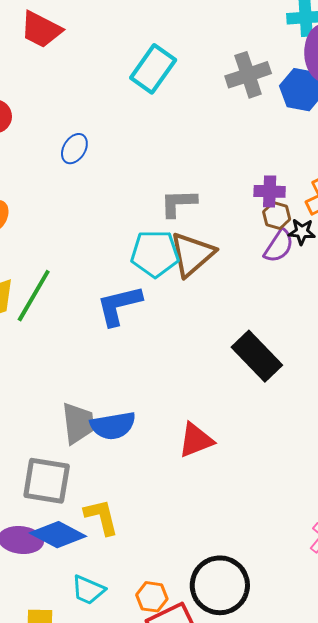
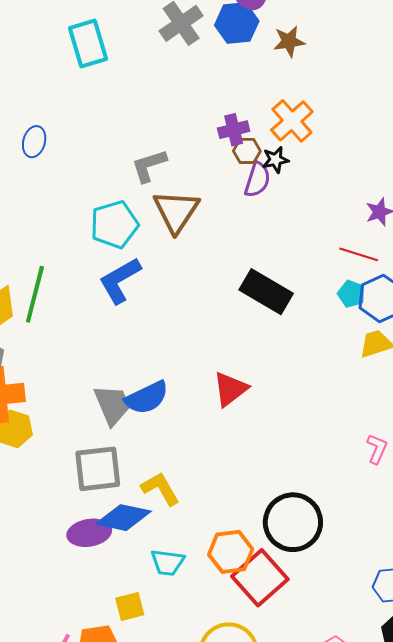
cyan rectangle: (153, 69) -> (88, 43), turned -36
cyan pentagon: (155, 254) -> (114, 225), moved
orange hexagon: (152, 597) -> (231, 552), size x1.4

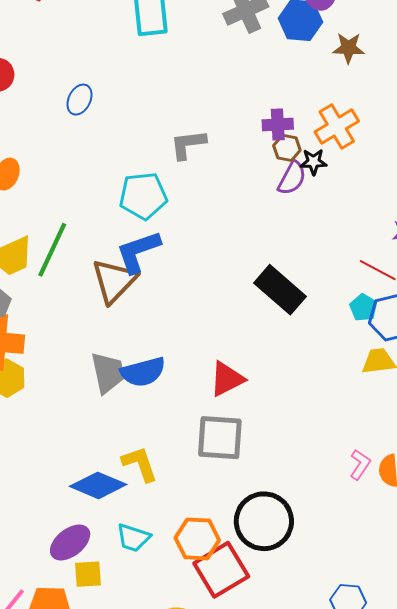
brown triangle: (176, 211) -> (114, 281), moved
gray square: (98, 469) -> (220, 438), moved
purple ellipse: (89, 533) -> (70, 543), moved, turned -39

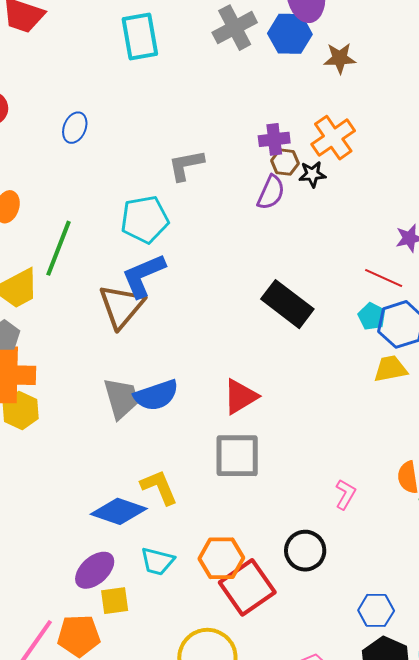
purple semicircle: (292, 178) -> (271, 192), moved
green line: (52, 250) -> (59, 248), moved
pink L-shape: (360, 465) -> (345, 494), moved
black circle: (264, 521) -> (305, 551), moved, size x0.7

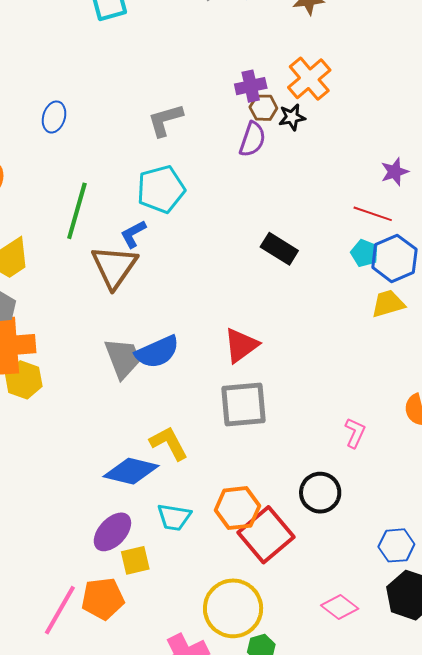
blue ellipse: (75, 128) -> (54, 117), moved
cyan pentagon: (145, 219) -> (161, 189), moved
green line: (59, 248) -> (77, 211), moved
blue L-shape: (143, 276) -> (133, 234), size x0.6
black rectangle: (287, 304) -> (279, 249), size x0.7

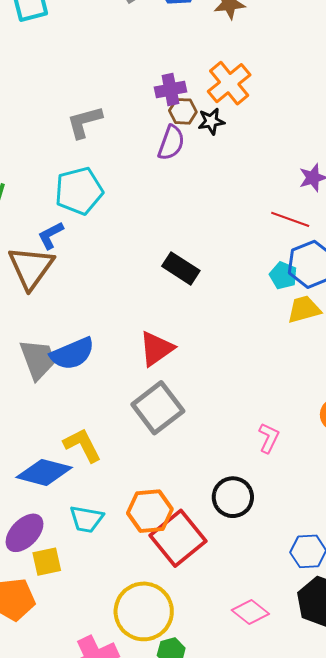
black rectangle: (279, 249) -> (181, 268), moved
cyan pentagon: (365, 253) -> (283, 275), moved
gray square: (244, 404) -> (158, 408), turned -33

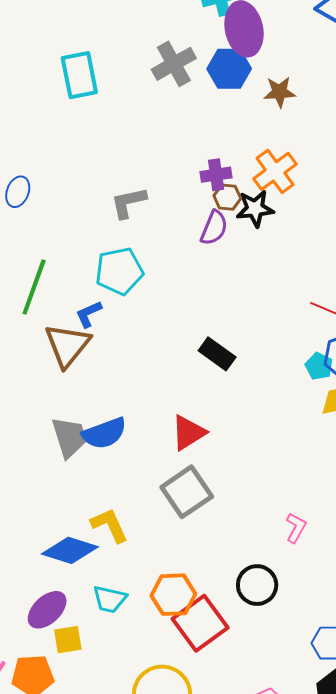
black star: (211, 121) -> (255, 209), size x1.4

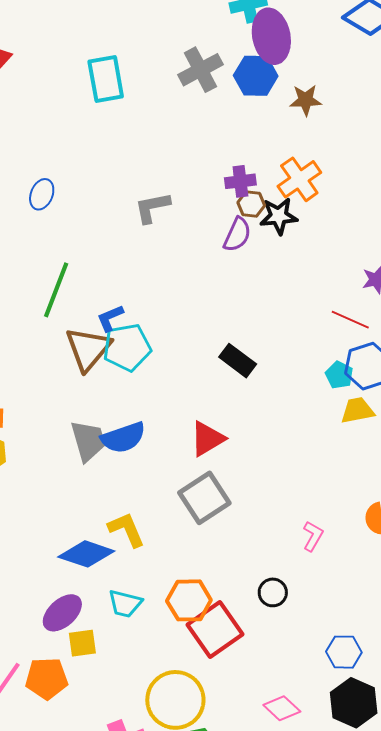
cyan pentagon: (119, 271) -> (127, 347), moved
black circle: (257, 585) -> (273, 592), size x0.7

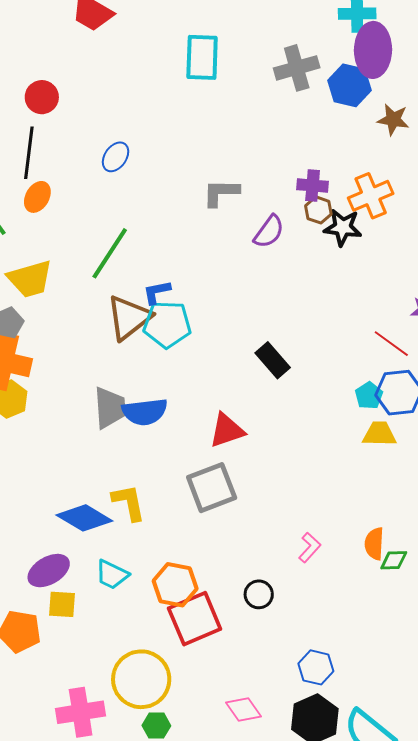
purple semicircle: (237, 235) -> (269, 232), moved

